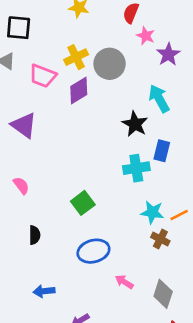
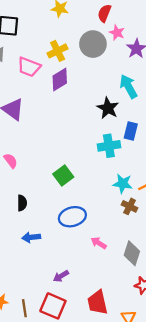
gray circle: (110, 64) -> (93, 44), moved
blue arrow: (44, 291) -> (31, 237), moved

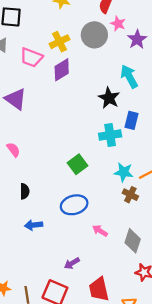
green square: (63, 176) -> (77, 164), moved
purple arrow: (61, 276) -> (72, 263), moved

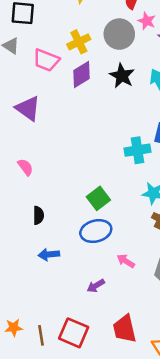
black star: (109, 98) -> (122, 76), moved
green square: (77, 164) -> (98, 198), moved
purple arrow: (72, 263) -> (96, 286), moved

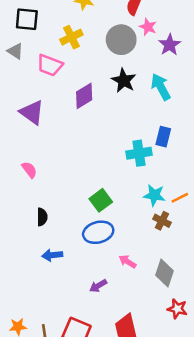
yellow cross: (79, 42) -> (71, 37), moved
purple diamond: (81, 74) -> (84, 96), moved

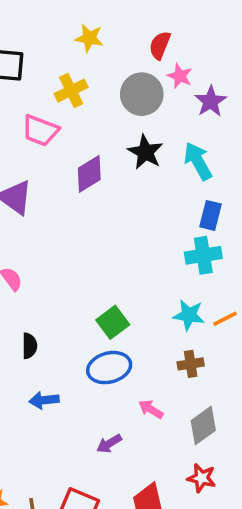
blue rectangle: (163, 137) -> (211, 215), moved
cyan cross: (139, 153) -> (203, 255), moved
brown cross: (162, 221) -> (191, 364), moved, turned -36
gray diamond: (165, 273) -> (203, 425), turned 36
red star: (177, 309) -> (201, 478), moved

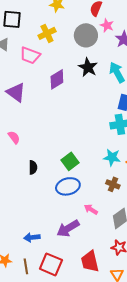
black semicircle: (29, 346) -> (33, 167), moved
brown cross: (191, 364) -> (113, 184), turned 32
blue arrow: (44, 400) -> (32, 237), moved
purple arrow: (109, 444) -> (68, 228), size x1.6

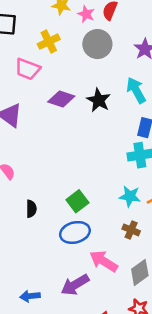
pink star: (107, 25) -> (86, 14), moved
black star: (88, 67) -> (99, 100), moved
purple diamond: (57, 79) -> (61, 99), turned 50
pink arrow: (91, 209) -> (104, 261), size x1.6

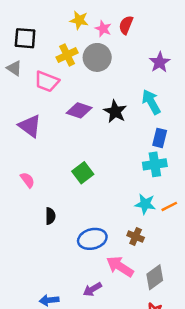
gray circle: (97, 44) -> (97, 57), moved
green square: (77, 201) -> (83, 173), moved
brown cross: (131, 230) -> (136, 236), moved
purple arrow: (75, 285) -> (92, 289), size x0.7

